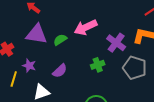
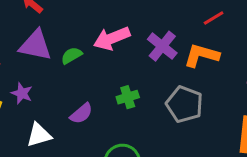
purple cross: (116, 43) -> (162, 46), moved
purple semicircle: (60, 71) -> (81, 113), moved

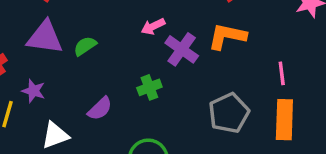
pink arrow: (112, 38) -> (153, 26), moved, size x0.6
purple cross: (162, 46) -> (182, 49), moved
gray pentagon: (185, 104) -> (229, 113), moved, turned 30

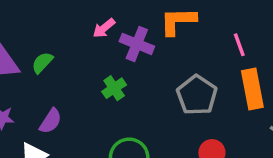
purple semicircle: (100, 109) -> (51, 121), moved

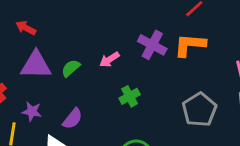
pink arrow: (104, 28) -> (109, 59), moved
purple cross: (137, 44) -> (152, 45), moved

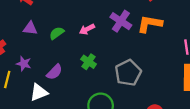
purple triangle: (36, 65) -> (30, 28), size x0.6
green cross: (130, 96) -> (89, 62), moved, turned -32
gray pentagon: (199, 110) -> (128, 73), moved

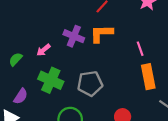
green cross: (89, 62) -> (51, 80), size x1.6
gray pentagon: (128, 73) -> (90, 84), turned 30

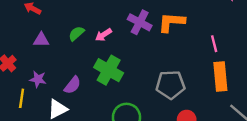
green semicircle: (16, 59) -> (76, 34), moved
gray pentagon: (90, 84) -> (170, 85), moved

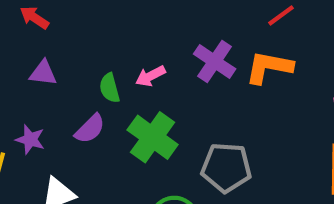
green semicircle: (76, 34) -> (110, 88), moved, turned -70
purple semicircle: (72, 85) -> (90, 129), moved
gray pentagon: (170, 85) -> (226, 168), moved

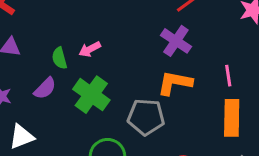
purple cross: (215, 61) -> (176, 41), moved
orange L-shape: (269, 67) -> (175, 83), moved

